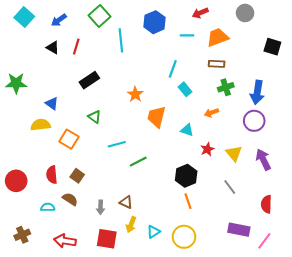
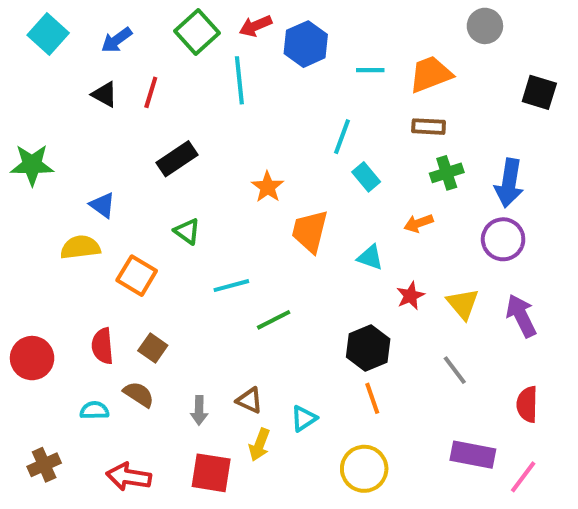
red arrow: (200, 13) -> (255, 26), moved
cyan triangle: (153, 232) -> (304, 418), moved

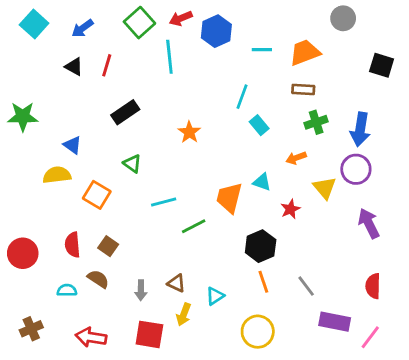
orange trapezoid: (310, 231) -> (229, 198), moved
yellow triangle: (463, 304) -> (325, 188), moved
gray line: (455, 370) -> (306, 286), moved

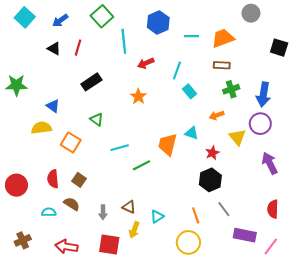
red arrow: (181, 18) -> (146, 63), moved
black hexagon: (261, 246) -> (210, 180), moved
orange line: (263, 282) -> (196, 215), moved

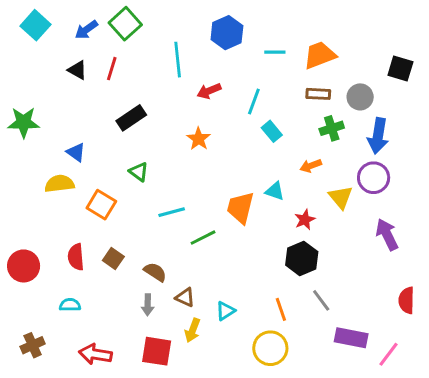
gray circle: (251, 13) -> (360, 97), moved
green square: (102, 16) -> (125, 24), moved
brown semicircle: (72, 204) -> (155, 272), moved
red semicircle: (273, 209) -> (406, 300), moved

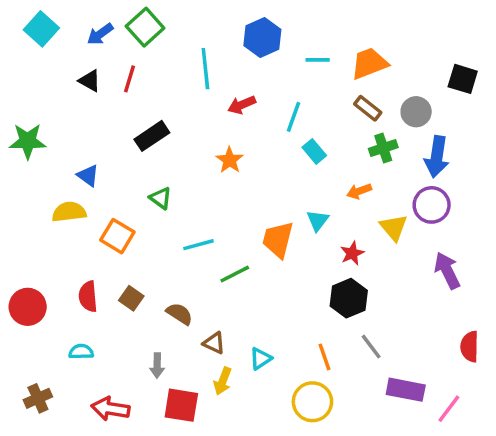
brown rectangle: (318, 94) -> (368, 108), turned 35
cyan triangle: (275, 191) -> (318, 221), turned 48
gray arrow: (148, 305) -> (157, 366), moved

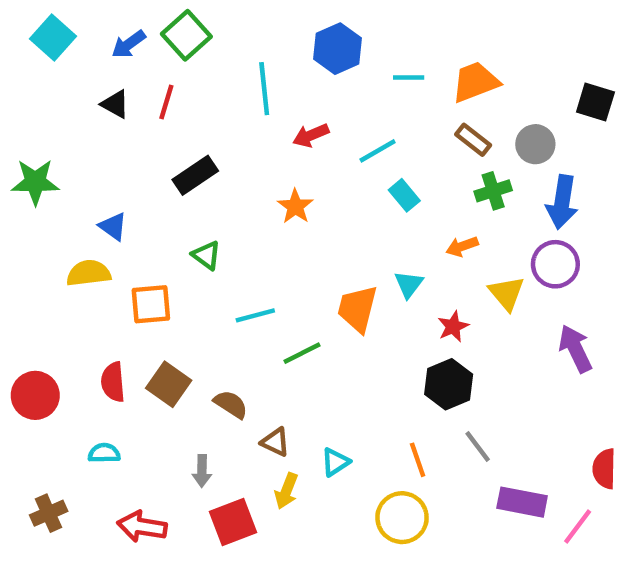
cyan line: (293, 117) -> (378, 151), turned 40
orange square: (117, 236) -> (151, 304), turned -36
brown square: (131, 298) -> (169, 384), size x1.4
red semicircle: (470, 347) -> (604, 469), moved
red square: (181, 405) -> (233, 522), turned -30

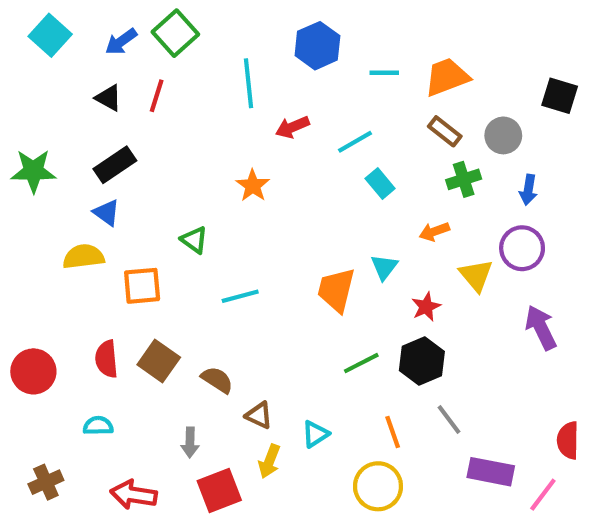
black rectangle: (195, 175) -> (115, 165), moved
blue arrow: (562, 202) -> (528, 190), size x0.6
orange star: (295, 206) -> (253, 186), moved
green line: (302, 353) -> (361, 363), moved

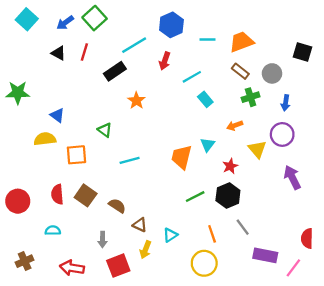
cyan line: (249, 83) -> (134, 45), turned 65
red arrow: (292, 127) -> (165, 61), moved, turned -48
black rectangle: (115, 165) -> (115, 71), moved

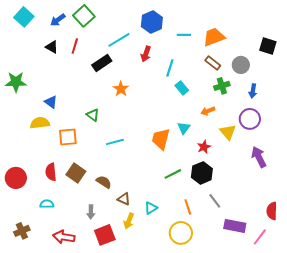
cyan line: (192, 77) -> (170, 68), turned -42

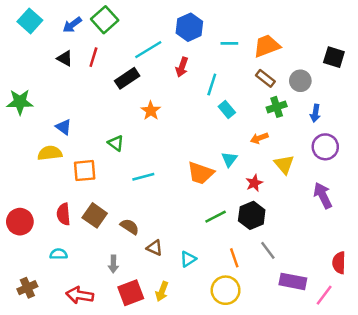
purple circle: (250, 119) -> (325, 147), moved
orange trapezoid: (161, 139) -> (201, 173), turned -85
yellow arrow: (129, 221) -> (162, 291), moved

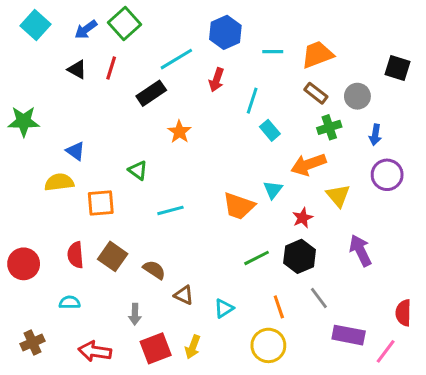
orange arrow: (259, 138) -> (308, 164), size x1.6
purple arrow: (323, 195) -> (360, 250), moved

